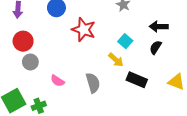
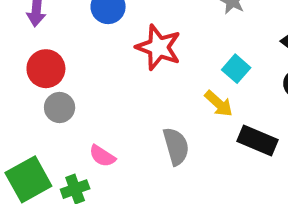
pink semicircle: (57, 81) -> (102, 156), moved

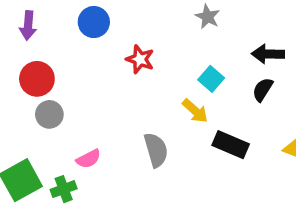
red star: (158, 47) -> (140, 59), size x0.7
pink semicircle: (102, 156) -> (88, 159), turned -60

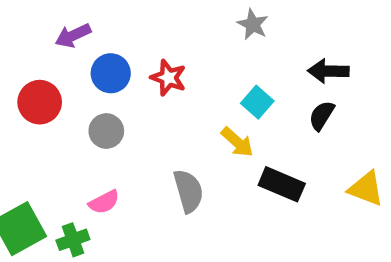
blue circle: (94, 22) -> (111, 73), moved
purple arrow: (28, 26) -> (73, 36), moved, turned 60
gray circle: (49, 114) -> (106, 131), moved

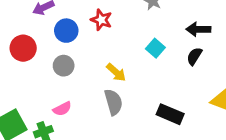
red star: (168, 78) -> (101, 20), moved
yellow arrow: (237, 142) -> (116, 72), moved
black rectangle: (282, 184) -> (170, 114), moved

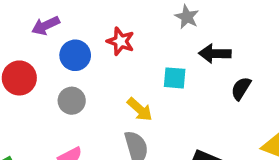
black arrow: (198, 29) -> (215, 54), moved
cyan square: (155, 48) -> (175, 78), moved, turned -36

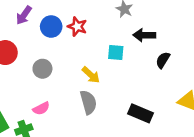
purple arrow: (45, 26) -> (24, 15), turned -30
blue circle: (75, 55) -> (51, 27), moved

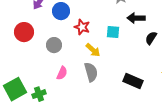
red star: (77, 27) -> (82, 27), moved
pink semicircle: (41, 108) -> (62, 73), moved, turned -40

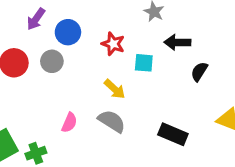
red star: (82, 27) -> (113, 44), moved
gray circle: (54, 45) -> (52, 61), moved
gray semicircle: (91, 72) -> (112, 121), turned -42

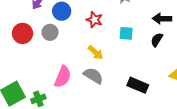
black arrow: (177, 42) -> (162, 19), moved
cyan square: (144, 63) -> (126, 33), moved
pink semicircle: (69, 123) -> (63, 77), size x1.5

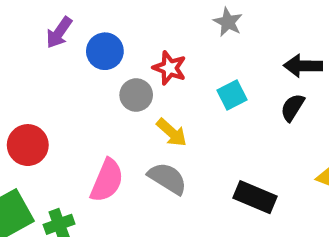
gray circle: (50, 32) -> (136, 95), moved
red circle: (23, 33) -> (28, 145), moved
cyan square: (126, 33) -> (232, 95), turned -32

